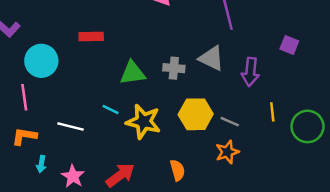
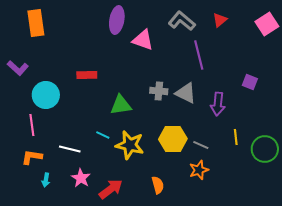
gray cross: (174, 68) -> (159, 91), moved
pink star: (73, 176) -> (81, 178), moved

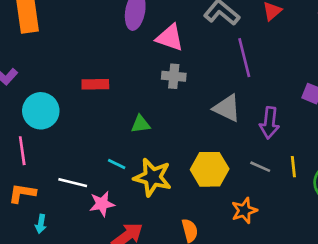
gray cross: (159, 91) -> (174, 76), moved
green triangle: (121, 105) -> (141, 124), size x0.7
gray line: (201, 145) -> (260, 167), moved
pink star: (81, 178) -> (102, 204), moved, turned 30

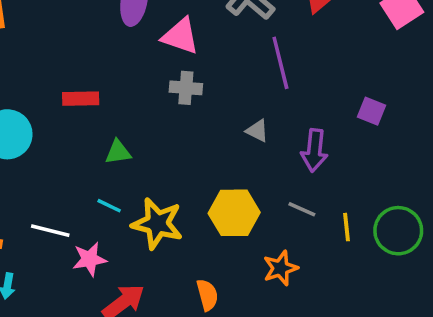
gray triangle: (227, 108) -> (257, 131), size x0.6
green triangle: (141, 124) -> (118, 152), moved
yellow line: (293, 167) -> (346, 227), moved

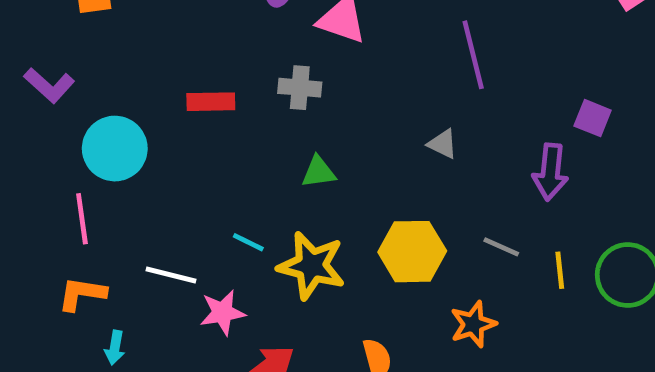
gray cross: (186, 88) -> (300, 88), moved
purple arrow: (314, 150) -> (550, 172), moved
green triangle: (118, 152) -> (319, 172), moved

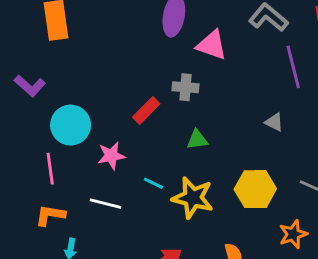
red rectangle: (211, 102) -> (146, 111), moved, turned -44
pink star: (223, 312) -> (111, 156), moved

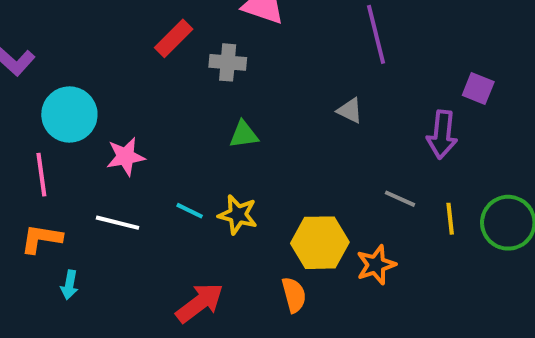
red rectangle: (146, 111) -> (174, 38), moved
cyan line: (153, 183) -> (190, 211), moved
yellow hexagon: (255, 189) -> (320, 243), moved
yellow star: (193, 198) -> (238, 215), size x0.7

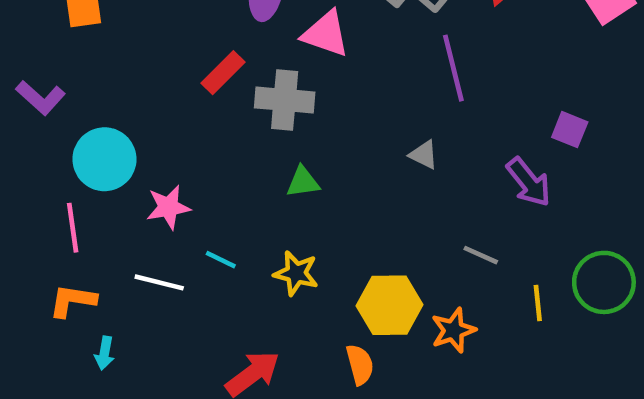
gray cross: (228, 62) -> (285, 100), size x1.4
purple arrow: (442, 135) -> (529, 182), turned -45
cyan line: (190, 211) -> (221, 260), moved
yellow line: (450, 219) -> (538, 303), moved

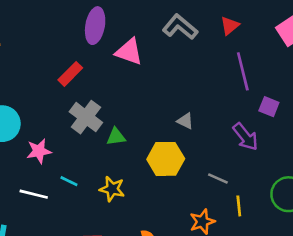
purple line: (453, 68) -> (243, 71), moved
gray cross: (285, 100) -> (86, 117), moved, turned 32
yellow line: (538, 303) -> (239, 206), moved
yellow hexagon: (390, 305) -> (166, 159), moved

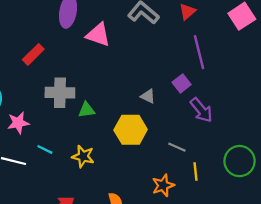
red rectangle: (70, 74) -> (33, 54), moved
purple square: (269, 107) -> (182, 83), moved, turned 30
gray cross: (86, 117) -> (60, 93), turned -36

